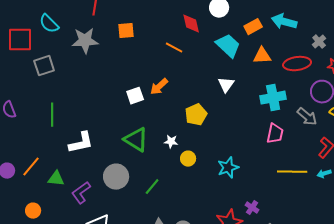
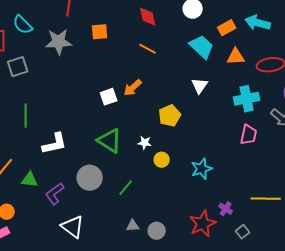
red diamond: (191, 24) -> (148, 17), moved
yellow line: (292, 172) -> (266, 199), moved

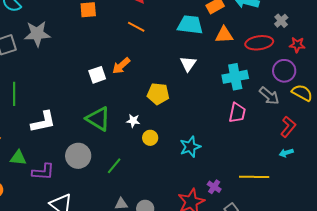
gray star: (59, 42) -> (37, 34), moved
cyan trapezoid: (202, 47) -> (190, 25), turned -36
yellow pentagon: (170, 116) -> (158, 94), turned 30
purple L-shape: (55, 194) -> (43, 172), turned -140

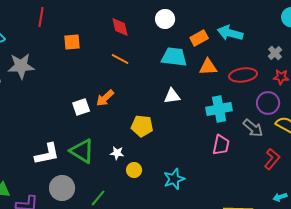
gray cross: (281, 21) -> (275, 53), moved
white triangle: (188, 64) -> (172, 96), turned 48
white L-shape: (43, 122) -> (47, 154), moved
cyan arrow: (286, 153) -> (280, 197), moved

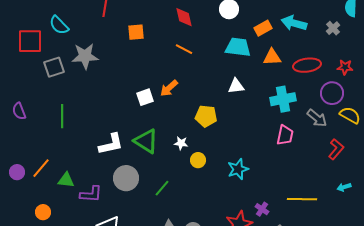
gray cross: (275, 53) -> (333, 28), moved

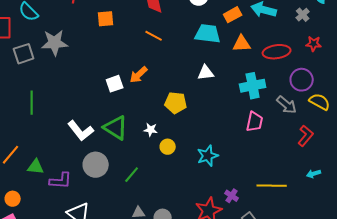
red star: (345, 67) -> (314, 44), moved
white L-shape: (111, 144) -> (81, 131), turned 64

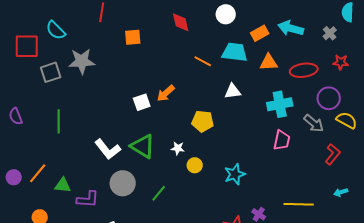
orange line: (154, 36) -> (203, 61), moved

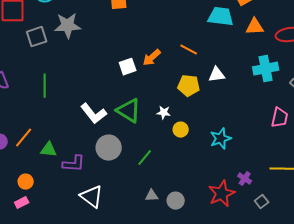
orange line: (203, 61) -> (189, 50), moved
white triangle: (233, 91) -> (217, 75), moved
pink trapezoid: (282, 140) -> (280, 118), moved

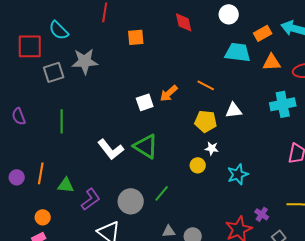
white star: (164, 113) -> (212, 148), moved
orange line: (24, 138) -> (41, 173), turned -30
gray circle: (109, 148) -> (131, 201), moved
purple L-shape: (74, 164) -> (91, 199), turned -40

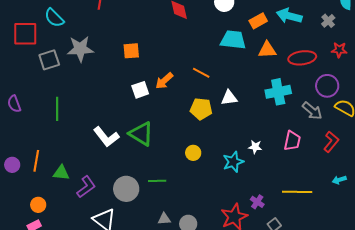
orange square: (136, 37) -> (131, 51), moved
white star: (212, 148) -> (255, 147), moved
green line: (162, 193) -> (157, 181), turned 48

